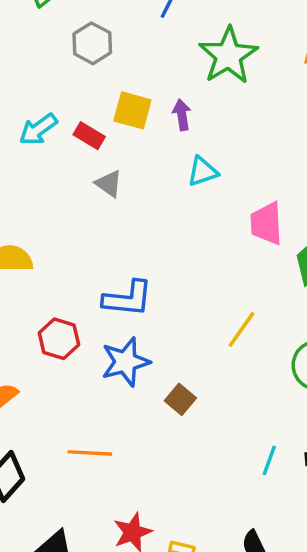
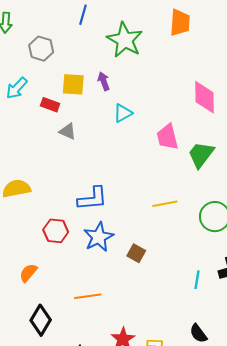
cyan arrow: (38, 129) -> (17, 88), moved
yellow line: (242, 329) -> (165, 204), turned 55

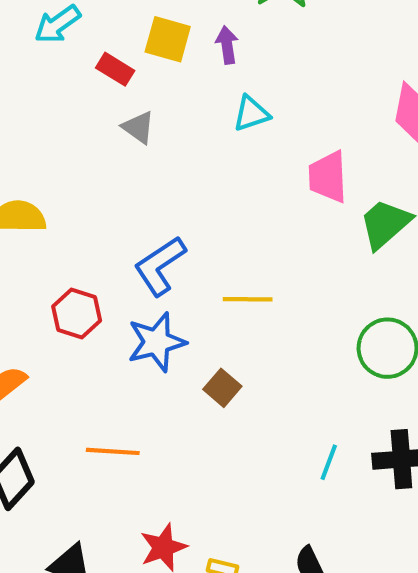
blue L-shape: (92, 199) -> (160, 266), turned 140
yellow line: (165, 204) -> (248, 299), moved

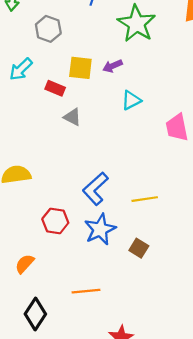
purple arrow: (227, 45) -> (112, 66), turned -96

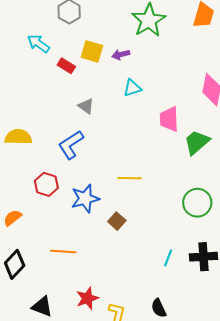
cyan arrow: (21, 69) -> (39, 44), turned 70
gray triangle: (72, 117) -> (86, 106), moved
blue L-shape: (95, 189) -> (71, 145), moved

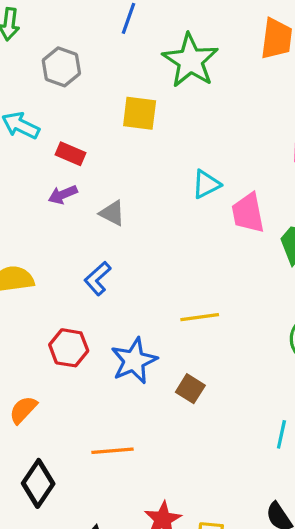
yellow square: (92, 51) -> (140, 113), moved
purple arrow: (121, 55) -> (63, 195), moved
cyan triangle: (132, 88) -> (206, 184), moved
blue L-shape: (71, 145) -> (98, 278), size x0.7

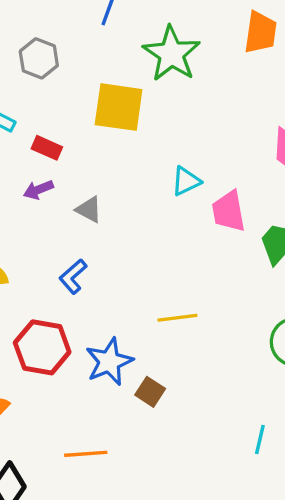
yellow square: (140, 113) -> (119, 107), size x1.4
red hexagon: (69, 348) -> (42, 347), size x1.4
brown square: (190, 389) -> (150, 392), moved

